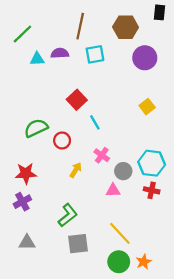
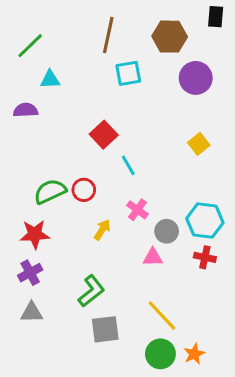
purple semicircle: (60, 53) -> (26, 110), moved
green semicircle: (36, 128) -> (50, 191), moved
gray triangle: (27, 242) -> (32, 312), moved

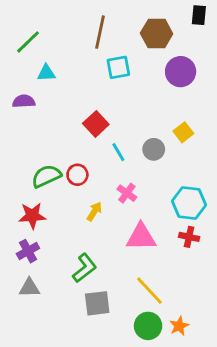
gray circle: (167, 231) -> (154, 149), moved
pink triangle: (153, 257) -> (141, 237), size x1.6

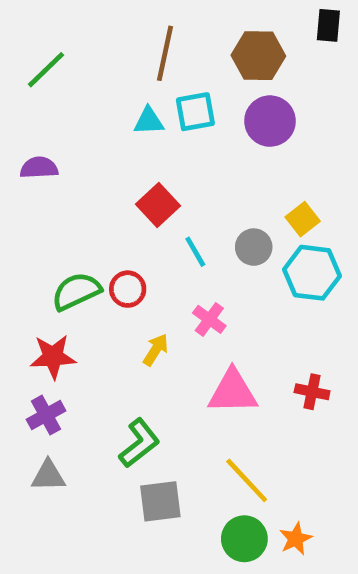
purple circle: (181, 72) -> (270, 121), moved
cyan triangle: (46, 73) -> (149, 121), moved
cyan hexagon: (189, 203) -> (312, 273), moved

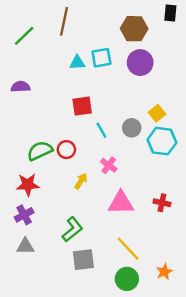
brown line: (165, 53) -> (64, 21), moved
red square: (158, 205) -> (82, 106), turned 35
orange star: (296, 539) -> (164, 272), moved

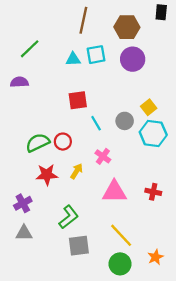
brown line: (64, 21) -> (83, 20), moved
green line: (24, 36) -> (30, 49), moved
red star: (28, 185) -> (47, 175), moved

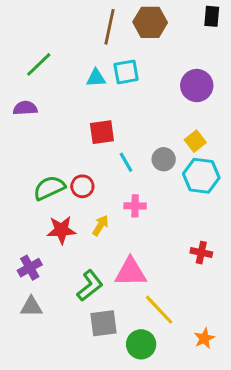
brown hexagon: (127, 27) -> (150, 22), moved
purple circle: (133, 59) -> (197, 86), moved
pink cross: (103, 156) -> (135, 206), turned -35
pink triangle: (114, 192) -> (131, 272), moved
green circle: (120, 264) -> (141, 344), moved

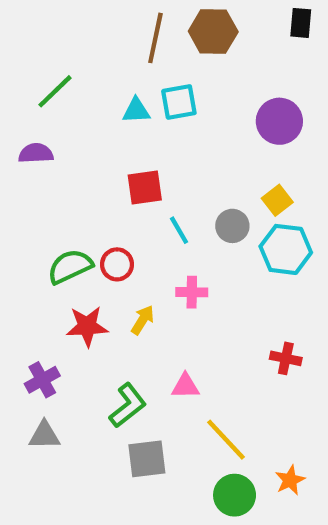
pink triangle: (131, 272) -> (185, 386), size x0.6
green circle: (141, 344) -> (235, 495), moved

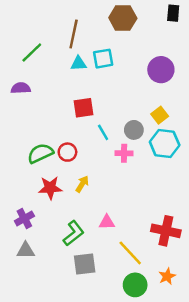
brown line: (155, 38) -> (74, 34), moved
pink cross: (192, 292) -> (124, 153), moved
red cross: (286, 358) -> (166, 231), moved, size x1.6

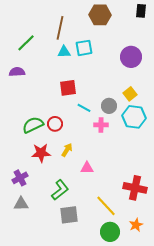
cyan line: (103, 132) -> (84, 108), turned -32
pink triangle: (107, 222) -> (87, 168), moved

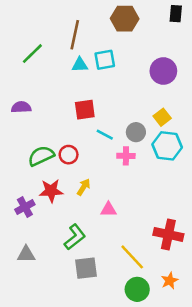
purple semicircle: (17, 72) -> (21, 107), moved
purple cross: (20, 178) -> (25, 207), moved

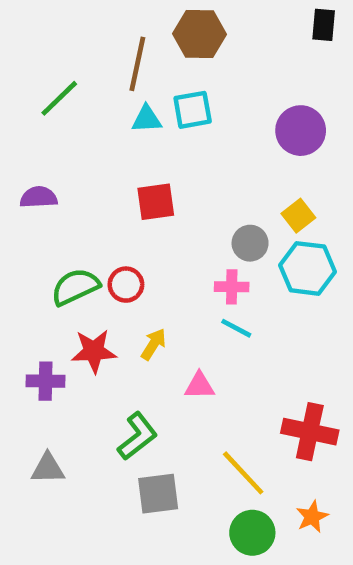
brown hexagon: (125, 19) -> (199, 34), moved
cyan line: (105, 135) -> (236, 328), moved
purple cross: (25, 207) -> (45, 381), turned 30

